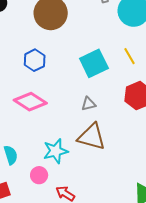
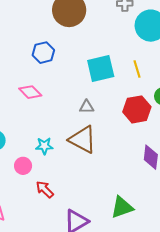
pink diamond: (30, 102) -> (30, 92), size x0.7
cyan star: (56, 151) -> (44, 146), size x0.7

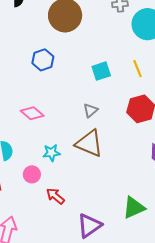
cyan square: (101, 68) -> (101, 71), size x0.7
pink diamond: (30, 92) -> (32, 113), moved
gray triangle: (87, 107) -> (90, 110), turned -35

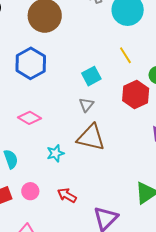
blue hexagon: (43, 60) -> (31, 63), size x1.4
cyan square: (101, 71) -> (91, 76), moved
pink circle: (32, 174) -> (30, 191), moved

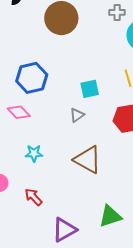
blue hexagon: (31, 63) -> (32, 78), moved
brown triangle: (91, 137) -> (88, 160), moved

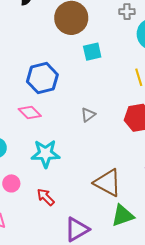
cyan square: (90, 89) -> (92, 52), moved
cyan star: (34, 153) -> (45, 154), size x1.6
brown triangle: (88, 160) -> (108, 183), moved

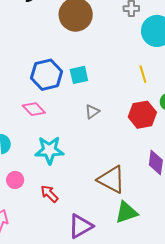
cyan square: (92, 52) -> (79, 75), moved

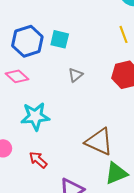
cyan square: (79, 75) -> (60, 39), turned 30

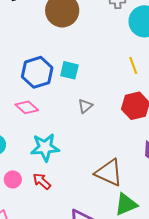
red arrow: (38, 160) -> (42, 181), moved

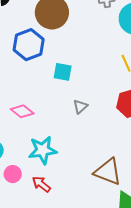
blue hexagon: (37, 72) -> (29, 45), moved
pink circle: (13, 179) -> (13, 174), moved

